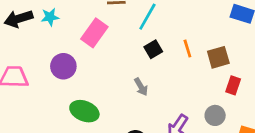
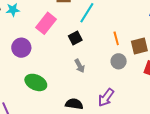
black square: (153, 49) -> (75, 38), moved
gray circle: (215, 115) -> (119, 61), moved

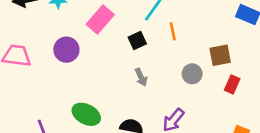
orange line: (116, 38) -> (173, 31), moved
green ellipse: (36, 82) -> (86, 114), moved

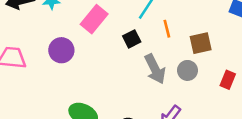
brown square: (220, 55) -> (201, 43), moved
gray arrow: (141, 77) -> (155, 69), moved, size x1.6

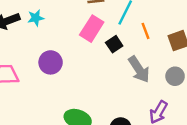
pink rectangle: (94, 19) -> (92, 29), moved
gray circle: (187, 70) -> (175, 76), moved

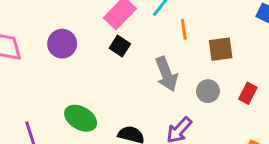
black square: (114, 44) -> (120, 46), moved, turned -35

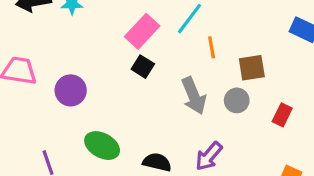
purple circle: (62, 44) -> (71, 90), moved
gray circle: (208, 91) -> (237, 100), moved

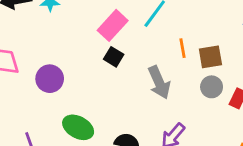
orange line: (212, 47) -> (183, 48), moved
gray circle: (237, 100) -> (212, 87), moved

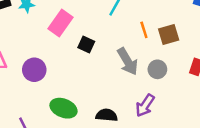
pink rectangle: (113, 25) -> (61, 23), moved
gray circle: (212, 87) -> (157, 69), moved

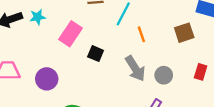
orange line: (144, 30) -> (141, 34), moved
brown square: (169, 34) -> (184, 33), moved

